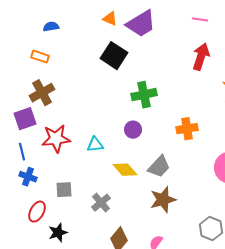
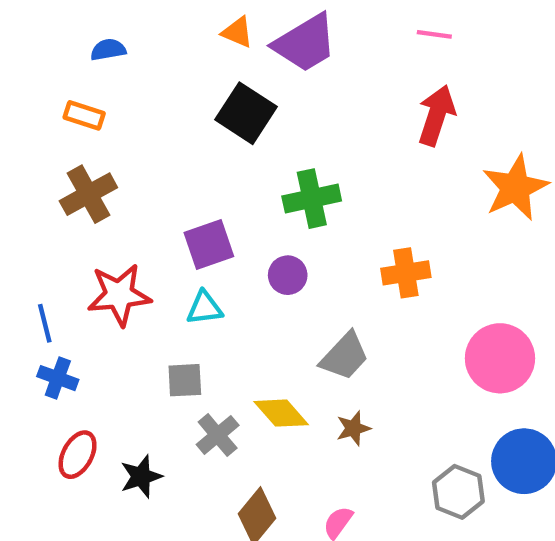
purple square: (25, 119) -> (209, 244), moved
yellow diamond: (125, 170) -> (281, 413), moved
gray square: (64, 190) -> (185, 380), moved
brown star: (163, 200) -> (353, 428), size x0.6
black star: (58, 233) -> (141, 477), moved

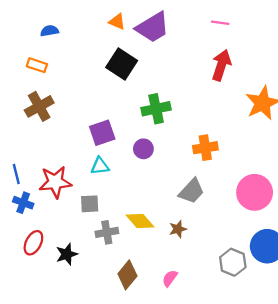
red star: (119, 295) -> (55, 182), moved
gray trapezoid: (345, 356) -> (192, 191), moved
gray cross: (218, 435) -> (107, 232), turned 30

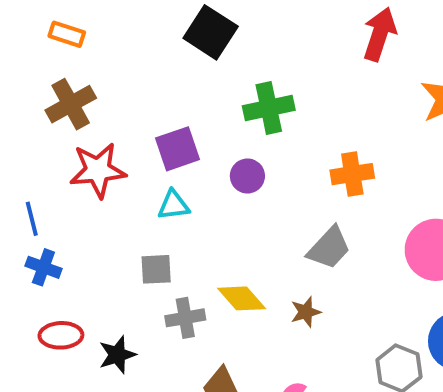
red star: (55, 182) -> (98, 170), moved
red ellipse: (33, 243) -> (61, 335), turned 60

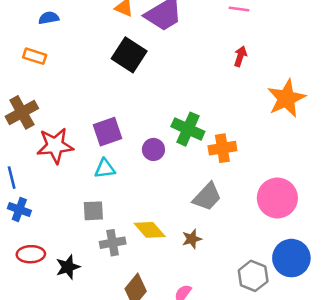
red arrow: (380, 34) -> (240, 56), size x0.6
brown cross: (71, 104) -> (22, 112), moved
green cross: (269, 108) -> (188, 129), moved, turned 36

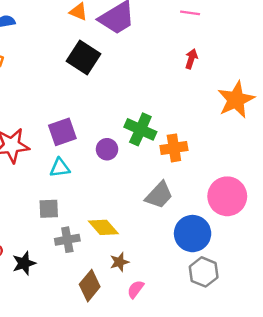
brown star: (192, 239) -> (119, 262), moved
blue circle: (291, 258) -> (193, 234), moved

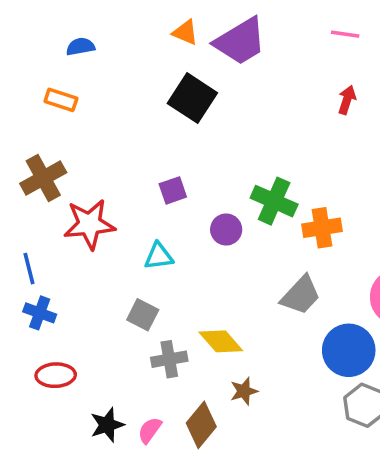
purple square: (62, 132) -> (173, 190), moved, size x0.7
gray square: (49, 209) -> (143, 315), turned 30
black star: (24, 263) -> (107, 425), moved
pink semicircle: (136, 289) -> (150, 430), moved

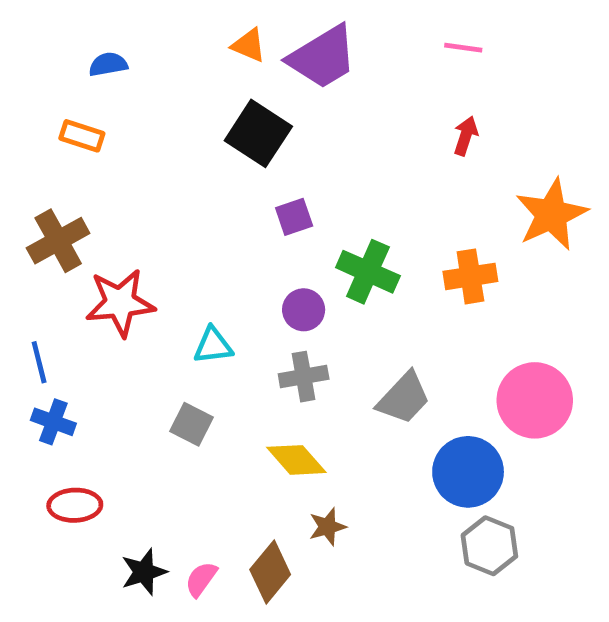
purple square: (173, 190) -> (294, 217), moved
orange cross: (322, 228) -> (470, 276), moved
gray cross: (169, 359) -> (304, 377), moved

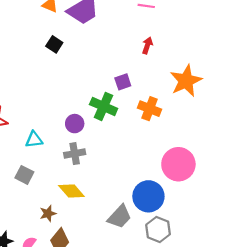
black square: (258, 133) -> (54, 44), size x0.6
purple square: (294, 217) -> (123, 82), moved
orange cross: (470, 276) -> (150, 109), turned 30
gray trapezoid: (404, 398) -> (120, 217), moved
brown star: (327, 527) -> (48, 213), moved

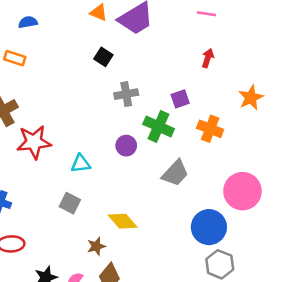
orange star: (186, 81) -> (251, 98), size x0.7
gray cross: (75, 154) -> (126, 94), moved
gray trapezoid: (120, 217) -> (175, 173), moved

